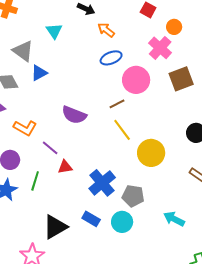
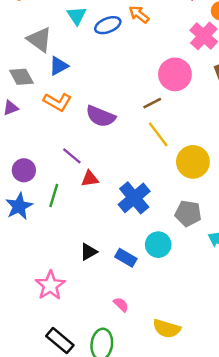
blue ellipse: (111, 58) -> (108, 25), moved
orange L-shape: (25, 128) -> (57, 102), moved
gray pentagon: (133, 196) -> (188, 213), moved
blue rectangle: (91, 219) -> (126, 258), moved
black triangle: (55, 227) -> (89, 252), moved, size x0.6

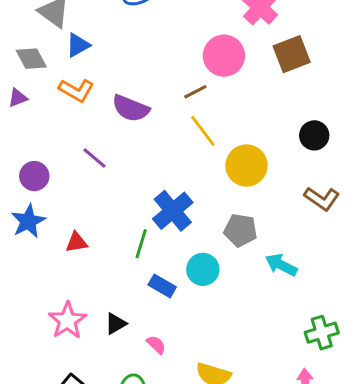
red triangle: (90, 179) -> (76, 242), moved
green line: (54, 195) -> (141, 244), moved
black triangle: (89, 252) -> (116, 324), moved

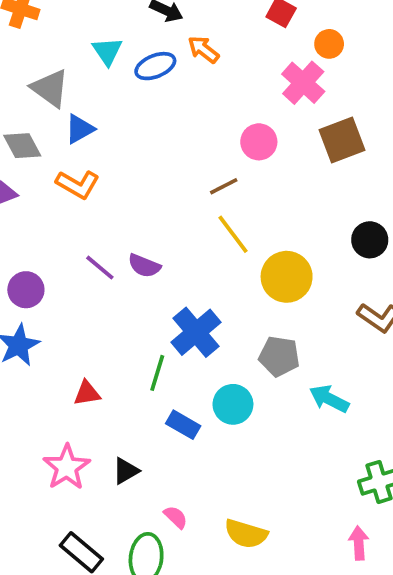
pink circle: (224, 56) -> (259, 142), size x0.7
purple semicircle: (131, 108) -> (144, 266), moved, size x0.7
red triangle: (76, 242) -> (87, 393), moved
pink semicircle: (156, 345) -> (176, 517), moved

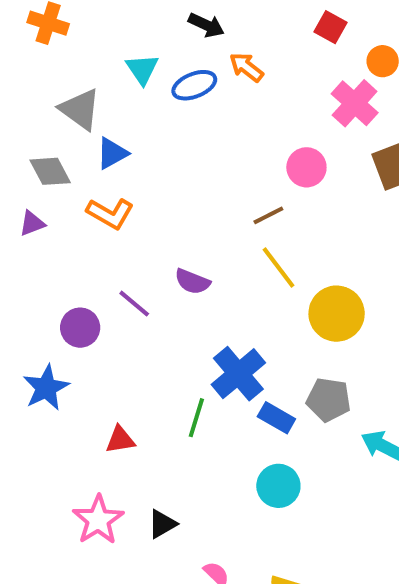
purple semicircle: (144, 266) -> (192, 282), moved
purple circle: (26, 290) -> (80, 328), moved
cyan circle: (233, 404) -> (278, 486), moved
blue rectangle: (183, 425) -> (276, 418), moved

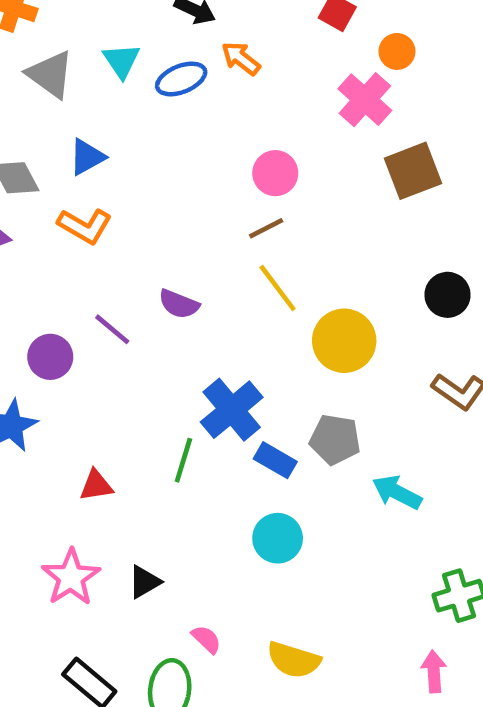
gray triangle: (80, 109) -> (50, 74), moved
pink circle: (306, 167) -> (275, 173), moved

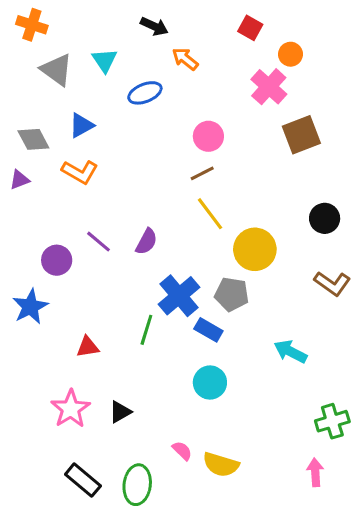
blue ellipse: (181, 79) -> (145, 93), moved
purple semicircle: (179, 304) -> (146, 242), moved, turned -84
gray pentagon: (335, 439) -> (232, 294), moved
pink semicircle: (206, 639) -> (182, 451), moved

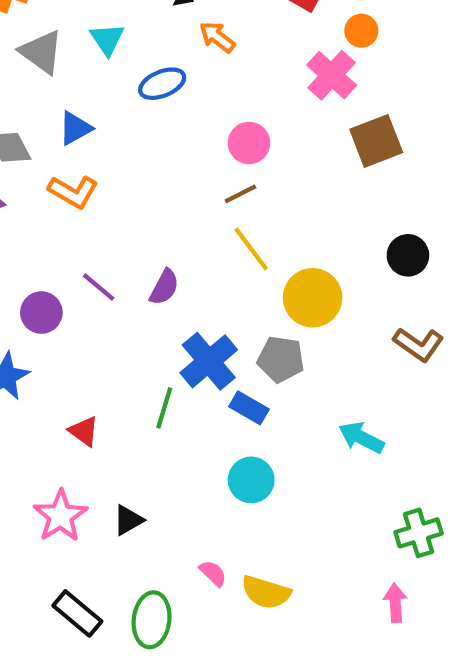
red triangle: (88, 347) -> (84, 431), turned 45

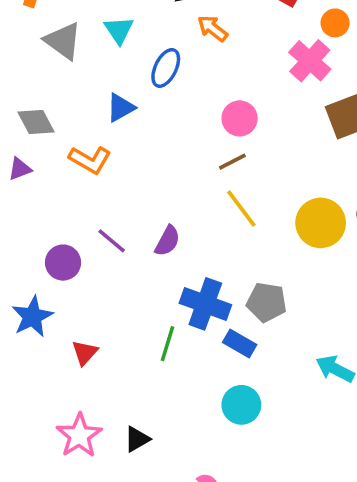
blue ellipse: (162, 84) -> (166, 68), turned -42
blue triangle: (75, 128) -> (121, 108), moved
yellow circle: (313, 298) -> (321, 223), moved
blue cross: (209, 361) -> (205, 304), turned -30
red triangle: (84, 431) -> (85, 353), moved, turned 36

